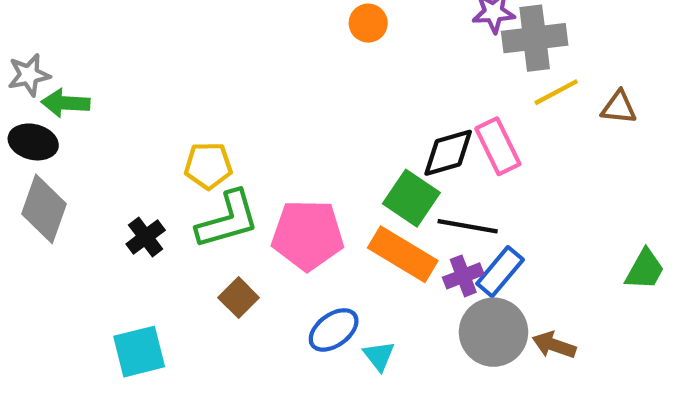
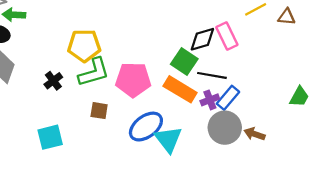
yellow pentagon: (208, 166) -> (84, 46), size x1.4
brown square: (239, 298) -> (99, 111), turned -36
blue ellipse: (334, 330) -> (146, 127), size x1.4
cyan triangle: (379, 356) -> (168, 139), size x1.8

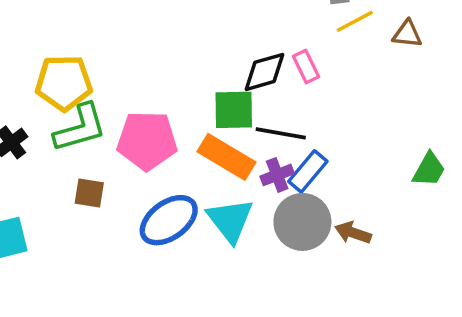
pink rectangle: (227, 36) -> (306, 67), size x0.7
green square: (184, 62) -> (234, 110), turned -35
cyan triangle: (168, 139) -> (230, 220), moved

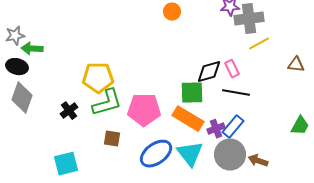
brown triangle: (407, 34) -> (296, 65), moved
black line: (281, 133) -> (236, 93), moved

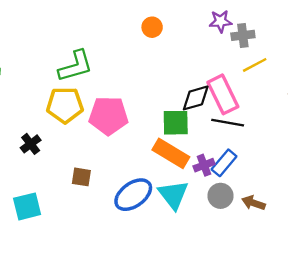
gray cross: (249, 19) -> (243, 35), size x0.7
pink rectangle: (232, 69) -> (223, 94), size x1.8
green L-shape: (107, 103) -> (75, 66), moved
pink pentagon: (144, 110) -> (108, 116), moved
gray circle: (230, 155) -> (220, 196), size x0.7

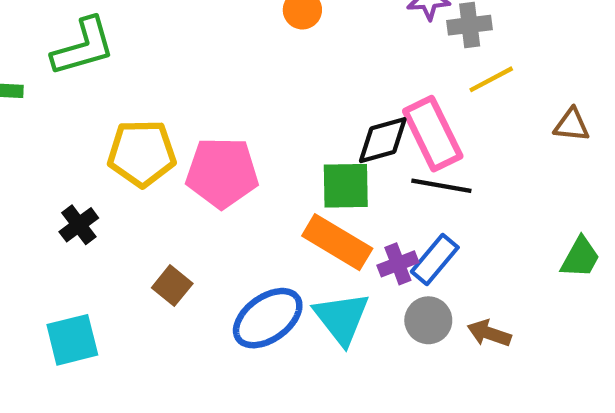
green L-shape: (75, 66) -> (83, 47), moved
brown square: (81, 177) -> (172, 286), turned 30

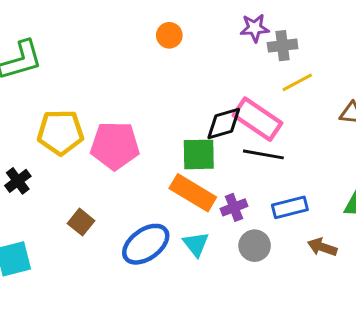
pink rectangle: (433, 134) -> (258, 119), turned -30
blue rectangle: (435, 260) -> (290, 207), moved, turned 36
cyan triangle: (341, 318) -> (196, 244), size x0.7
brown arrow: (489, 333) -> (322, 247), moved

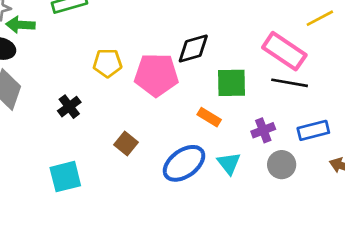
black diamond: (224, 124) -> (193, 49), moved
yellow pentagon: (60, 132) -> (107, 63), size x0.7
orange rectangle: (193, 193) -> (209, 117), moved, size x0.6

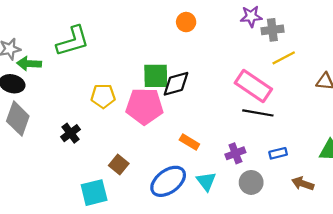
green square: (232, 83) -> (156, 76), moved
blue rectangle: (313, 130) -> (278, 153), size x0.7
cyan square: (65, 177) -> (94, 193), moved

